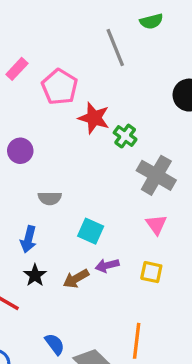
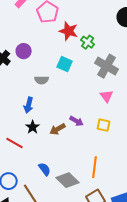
cyan square: (91, 231) -> (65, 64), moved
purple arrow: (107, 265) -> (77, 121), turned -136

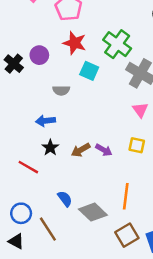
red star: (69, 31) -> (75, 43), moved
green cross: (88, 42) -> (117, 44), size x1.6
blue arrow: (29, 105) -> (45, 121), turned 70
purple arrow: (77, 121) -> (104, 150), moved

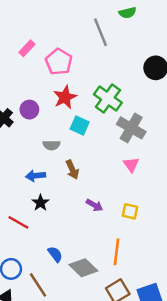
red star: (75, 43) -> (65, 97), turned 30
yellow square: (137, 145) -> (130, 211), moved
brown arrow: (81, 150) -> (72, 170), moved, turned -84

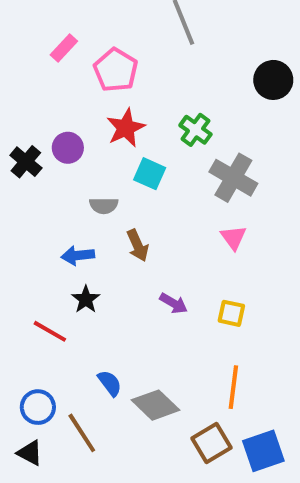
green cross: (108, 99) -> (195, 130), size x0.7
orange line: (116, 252) -> (233, 387), moved

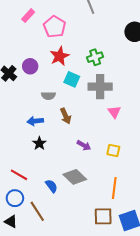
green cross: (195, 130) -> (95, 57), turned 35
gray cross: (233, 178) -> (100, 87), moved, turned -30
red line: (50, 331) -> (19, 175), moved
gray diamond: (156, 405) -> (75, 177), moved
brown square: (211, 443) -> (103, 216), turned 30

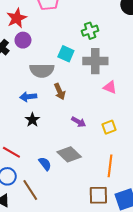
red star: (60, 56) -> (17, 18), moved
gray semicircle: (48, 96) -> (42, 71), size x1.6
pink triangle: (114, 112) -> (110, 87), turned -32
yellow square: (113, 150) -> (109, 127), turned -32

